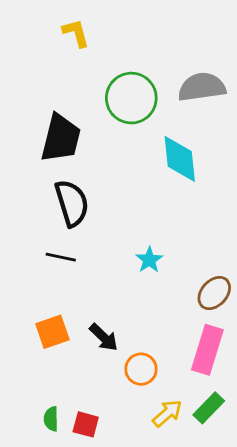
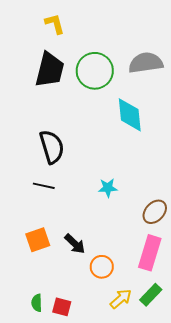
black trapezoid: (61, 138) -> (50, 70), moved
cyan star: (149, 260) -> (108, 188), turned 30

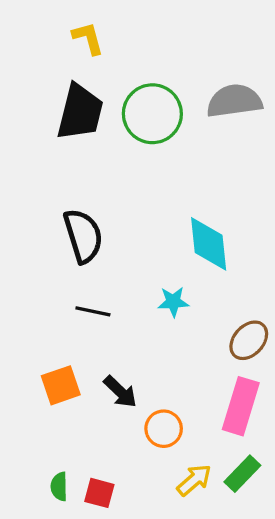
cyan diamond: (130, 115) -> (209, 244), moved
black line: (44, 186) -> (93, 311), moved

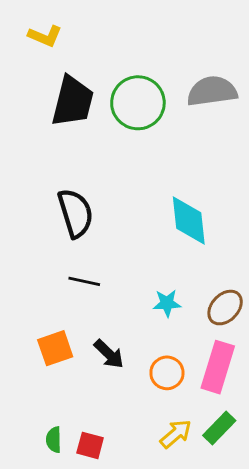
yellow L-shape: (88, 38) -> (45, 36), moved, turned 128
cyan star: (173, 302) -> (167, 303), moved
orange circle: (164, 429) -> (167, 373), moved

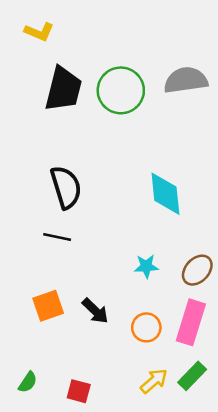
black line: (84, 281) -> (57, 237), moved
green semicircle: (54, 440) -> (28, 382), moved, turned -145

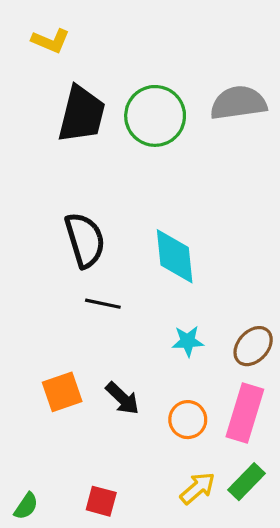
cyan diamond: (165, 194) -> (175, 256), moved
black line: (57, 237) -> (103, 304), moved
green semicircle: (28, 382) -> (26, 506), moved

